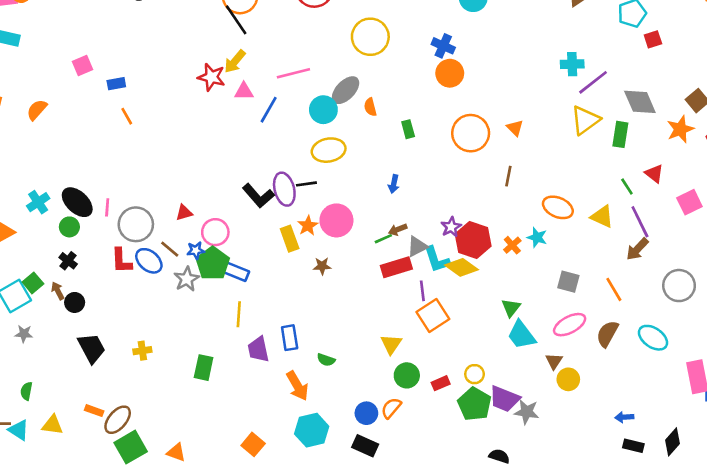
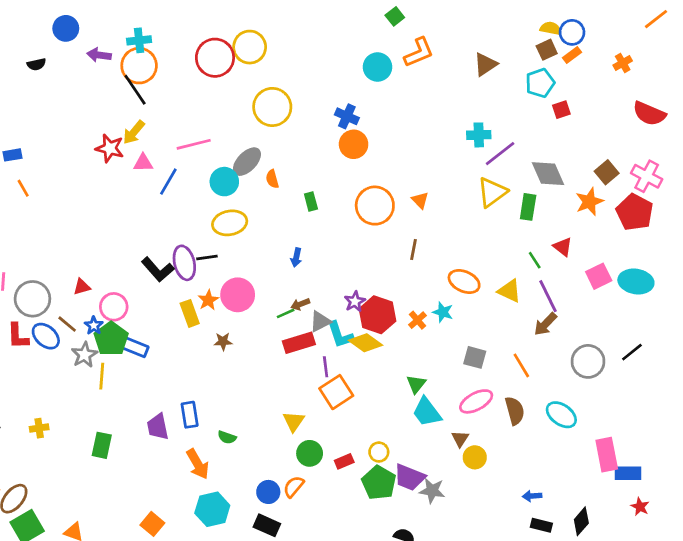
blue star: (196, 250) -> (94, 325), turned -30
yellow line: (239, 314) -> (102, 376), moved
brown semicircle: (607, 334) -> (515, 411), turned 136

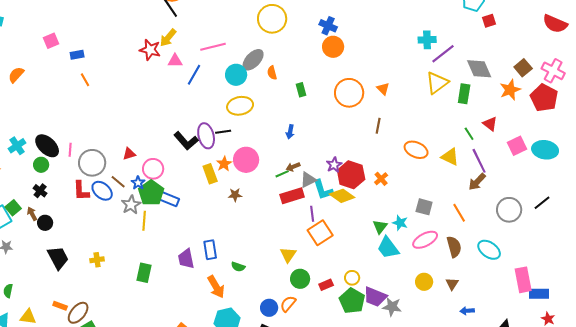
cyan star: (443, 312) -> (400, 223), moved
brown triangle: (460, 439) -> (452, 284), moved

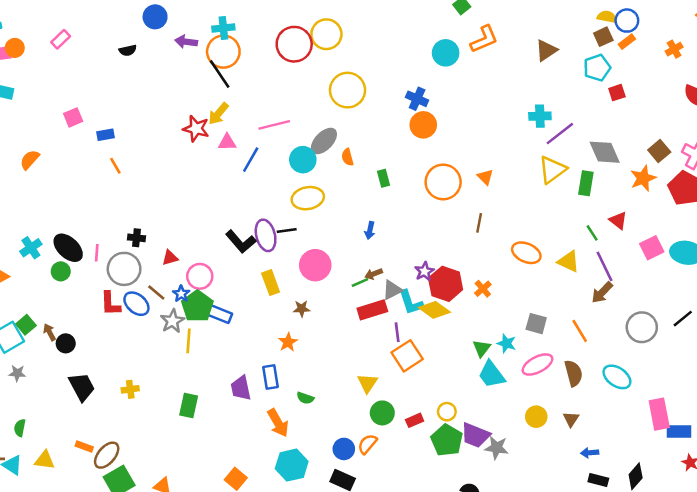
orange star: (224, 164) -> (288, 342), moved
black cross: (40, 191) -> (136, 238), moved, turned -32

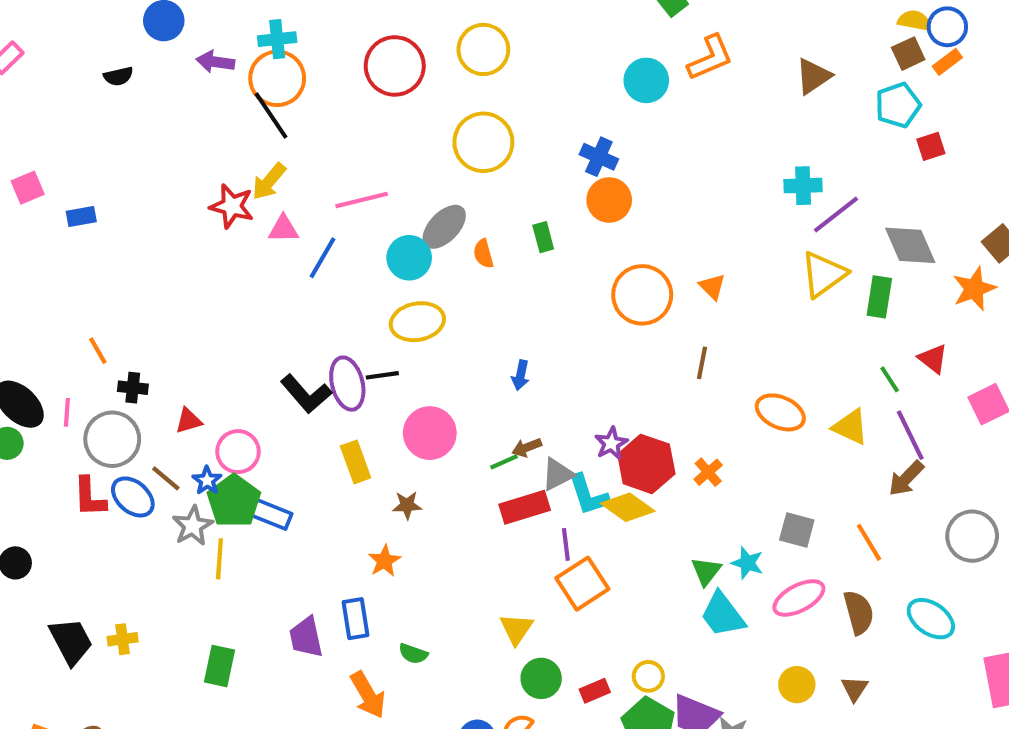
yellow circle: (326, 34) -> (483, 49), moved
orange line: (115, 166) -> (98, 351), moved
green rectangle: (384, 178) -> (543, 237), moved
black trapezoid: (82, 387) -> (71, 641), moved

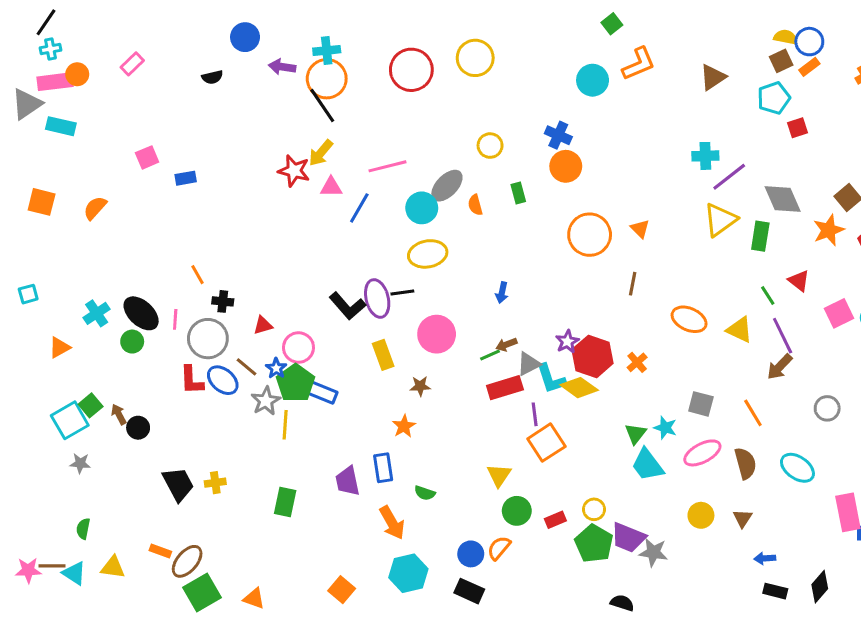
yellow circle: (483, 142) -> (490, 146), moved, size x0.6
gray circle: (972, 536) -> (827, 408), size x0.7

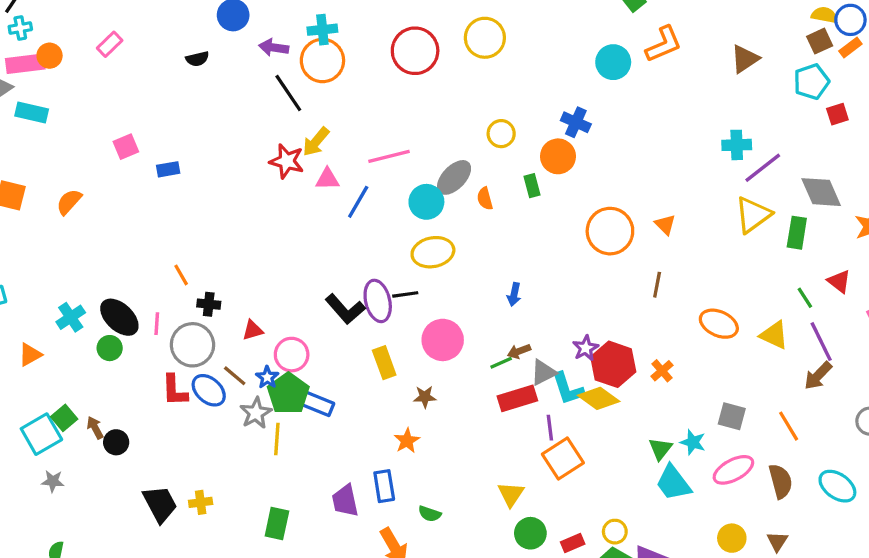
black line: (322, 105) -> (288, 93), moved
orange circle: (566, 166) -> (558, 156), moved

